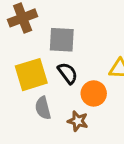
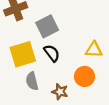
gray square: (62, 40) -> (47, 26), turned -30
orange circle: (94, 93) -> (84, 76), moved

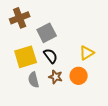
yellow triangle: (94, 50) -> (87, 53), turned -35
brown star: (60, 92) -> (56, 77), moved

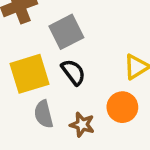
brown star: (56, 77) -> (82, 125), moved

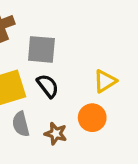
gray square: (66, 32) -> (41, 49), turned 32

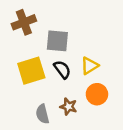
yellow triangle: (105, 81) -> (90, 66), moved
gray semicircle: (21, 124) -> (42, 114), moved

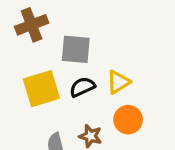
black semicircle: (62, 69) -> (82, 87), turned -78

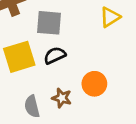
yellow triangle: (118, 82) -> (110, 17), moved

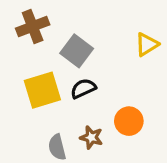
gray square: (49, 23) -> (77, 51), turned 32

